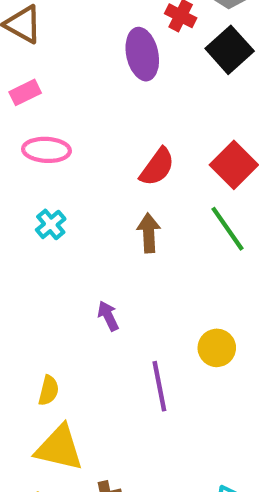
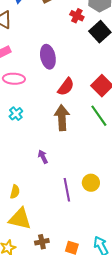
purple ellipse: (142, 54) -> (48, 57), moved
brown arrow: (149, 233) -> (62, 118), size x1.4
yellow circle: (217, 348) -> (91, 183), moved

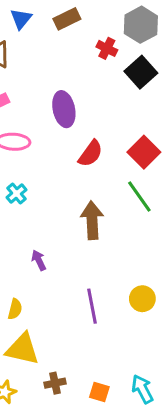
brown arrow: (62, 118) -> (92, 220), moved
purple arrow: (43, 157) -> (39, 260), moved
yellow circle: (91, 183) -> (142, 299), moved

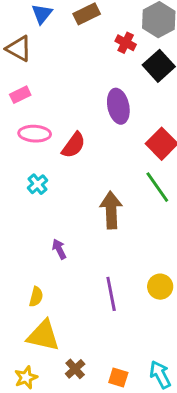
purple ellipse: (64, 109) -> (118, 106), moved
red semicircle: (91, 154) -> (74, 145), moved
brown cross: (55, 383) -> (75, 369), turned -30

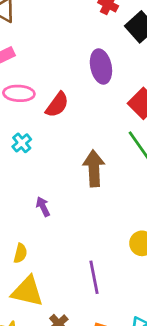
purple line: (111, 294) -> (94, 277), moved

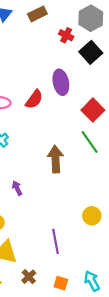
red semicircle: (57, 105) -> (34, 99), moved

